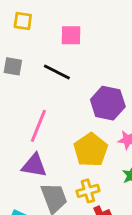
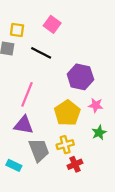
yellow square: (23, 21) -> (17, 30), moved
pink square: (71, 35) -> (52, 24), turned 35

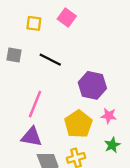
pink square: (52, 24) -> (67, 18), moved
yellow square: (17, 30) -> (34, 23), moved

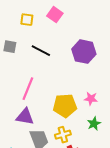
purple hexagon: (92, 85) -> (84, 52), moved
yellow pentagon: (78, 124) -> (65, 106), turned 30

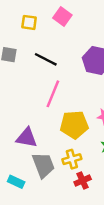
pink line: (28, 89) -> (53, 94), moved

